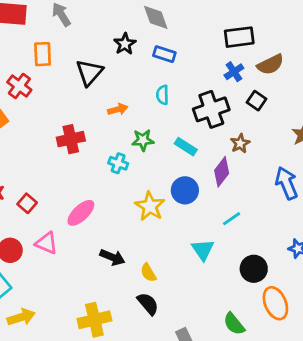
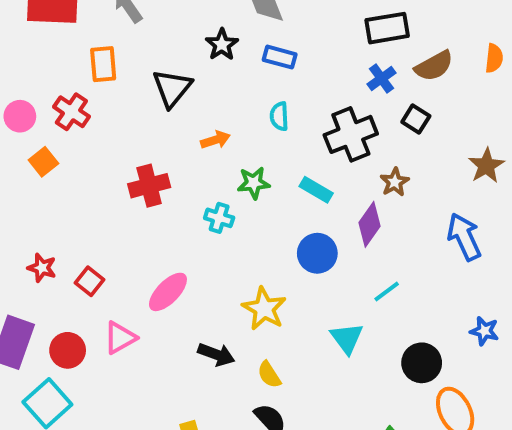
yellow star: (150, 206) -> (264, 309), moved
pink triangle: (47, 243) -> (120, 338), turned -50

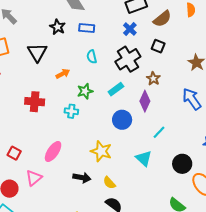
blue cross: (382, 79) -> (130, 29), moved
red cross: (149, 186) -> (35, 102), turned 30
cyan rectangle: (316, 190) -> (116, 89), turned -56

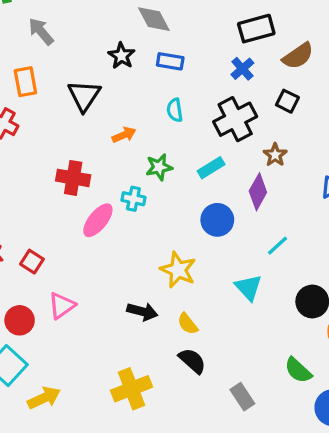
pink ellipse: (53, 152) -> (98, 220), moved

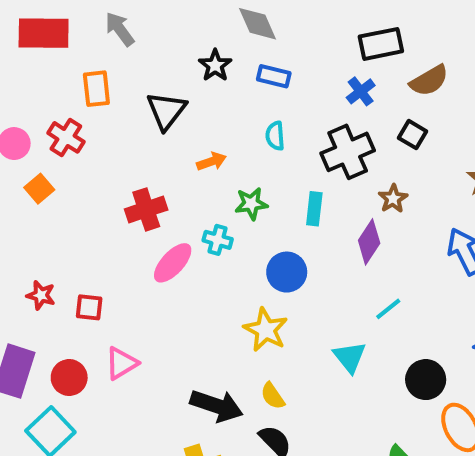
cyan rectangle: (211, 168) -> (314, 209), turned -56
red cross: (73, 178) -> (146, 209), turned -32
blue circle: (217, 220) -> (287, 272), moved
red square: (32, 262) -> (89, 307), turned -30
black arrow: (142, 312) -> (216, 406), moved, size x1.4

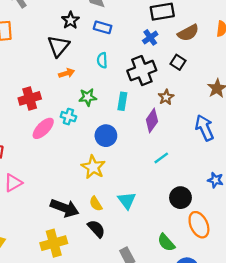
black triangle: (166, 111) -> (58, 46), moved
cyan triangle: (350, 357) -> (127, 200), moved

